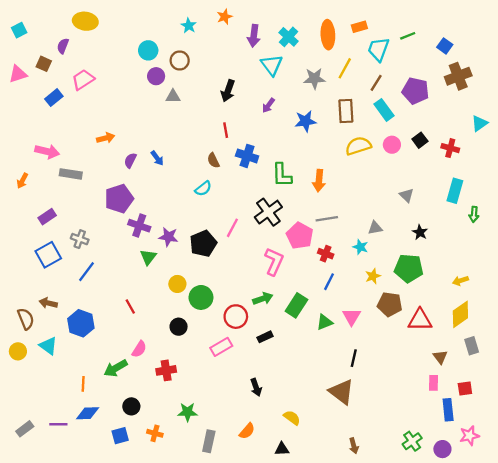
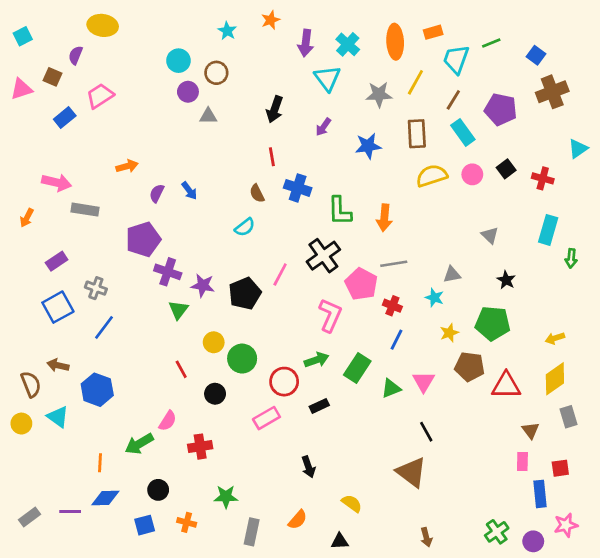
red line: (130, 306) -> (181, 369), moved
black line: (354, 358) -> (426, 432), turned -42

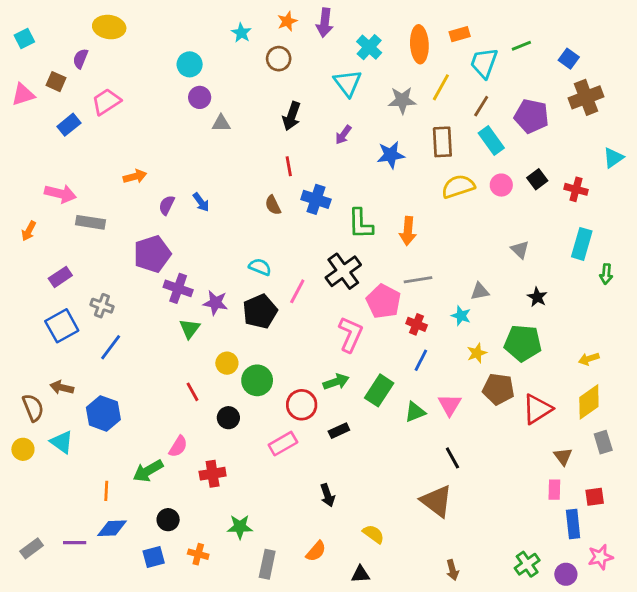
purple arrow: (306, 43) -> (325, 23), moved
brown circle: (216, 73) -> (279, 59), moved
cyan semicircle: (245, 227) -> (260, 267), moved, turned -120
red triangle: (506, 386) -> (537, 409), turned -32

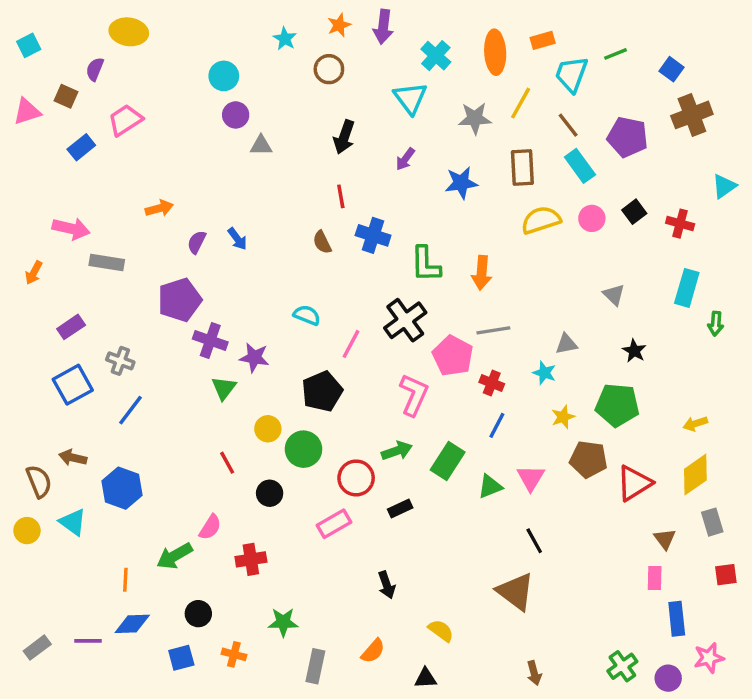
brown line: (481, 106) -> (568, 125), turned -70
black pentagon: (260, 311) -> (322, 391), moved
red square: (595, 497) -> (726, 575), moved

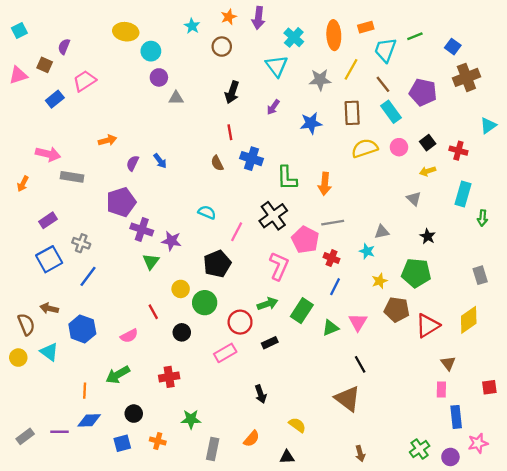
yellow ellipse: (129, 32) -> (126, 32), moved
yellow arrow: (695, 424) -> (428, 171), moved
gray rectangle: (712, 522) -> (480, 275), moved
pink semicircle: (210, 527) -> (129, 336), moved, turned 30

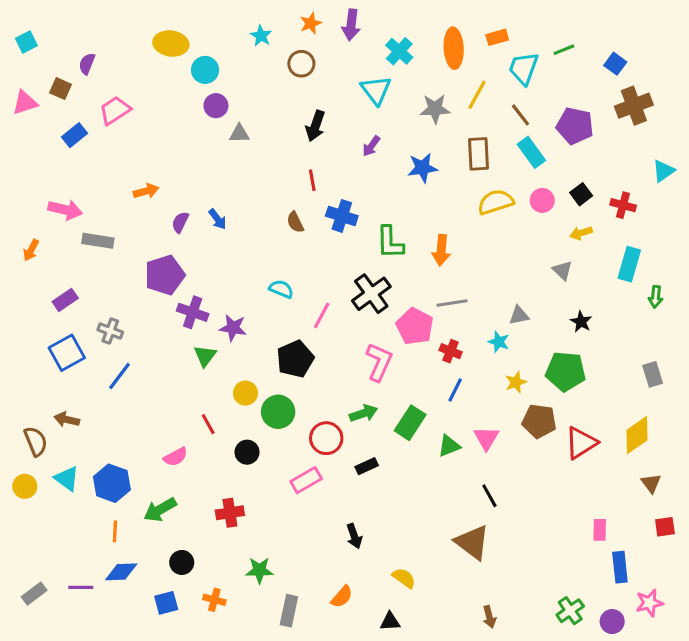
blue hexagon: (82, 329) -> (112, 483), moved
brown triangle: (448, 363) -> (651, 483), moved

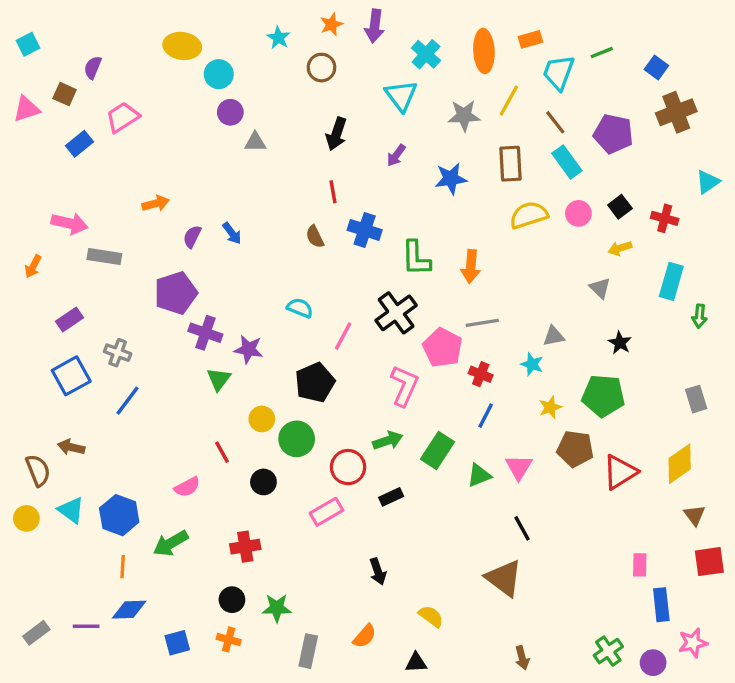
red square: (665, 527) -> (709, 562), size x1.4
black circle: (182, 562) -> (232, 600), moved

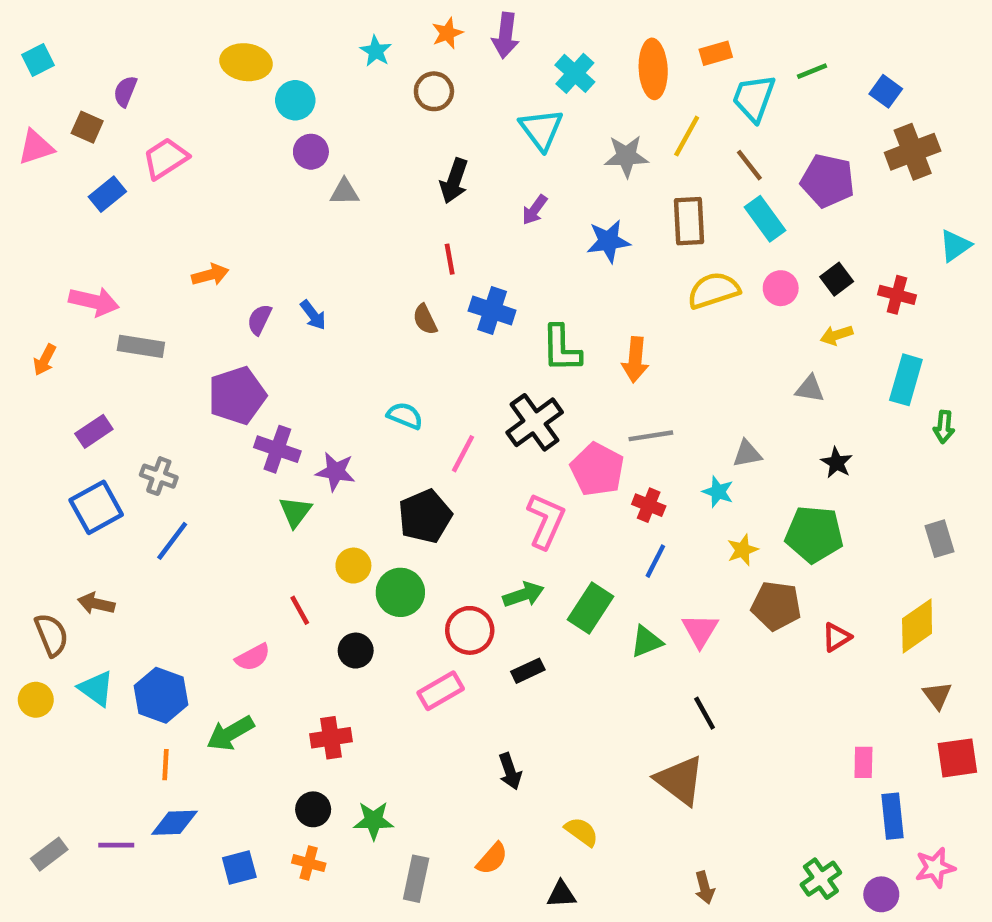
gray triangle: (600, 288) -> (810, 389), turned -35
red triangle: (620, 472) -> (837, 637), size x0.6

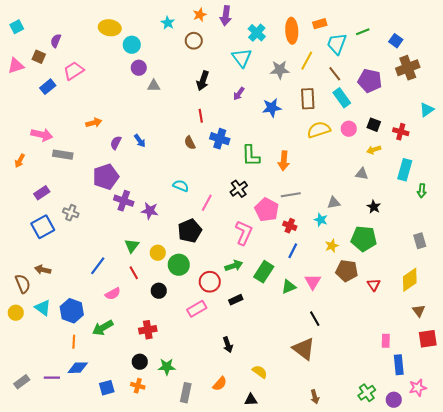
black square: (837, 279) -> (374, 125), turned -32
black cross: (535, 422) -> (239, 189), size x0.7
green triangle: (295, 512) -> (132, 246), moved
blue line: (172, 541) -> (98, 266), moved
red triangle: (837, 637) -> (374, 285), turned -32

